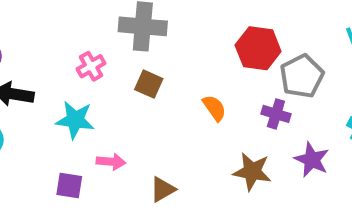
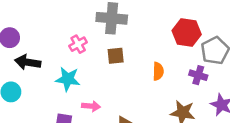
brown square: (149, 84) -> (116, 56), turned -30
orange semicircle: (214, 108) -> (158, 71), turned 36

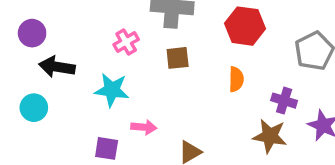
red hexagon: (187, 32) -> (245, 26), moved
purple cross: (198, 75) -> (284, 101), moved

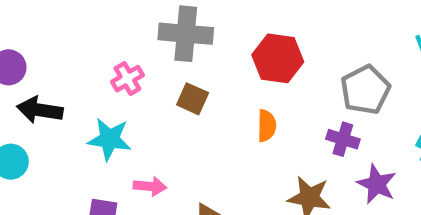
brown square: (178, 58) -> (193, 99), turned 30
purple cross: (284, 101) -> (343, 139), moved

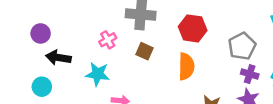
orange semicircle: (267, 126) -> (186, 66), size x1.5
purple cross: (343, 139) -> (250, 74), moved

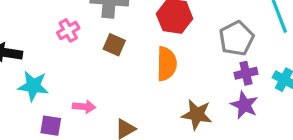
cyan star: (98, 74) -> (33, 86), moved
purple cross: (250, 74) -> (246, 73), turned -30

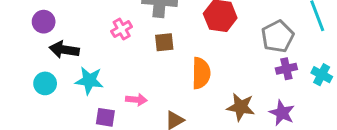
brown square: (114, 45) -> (164, 42), turned -30
orange semicircle: (167, 64) -> (201, 73), moved
purple star: (244, 105) -> (282, 113), moved

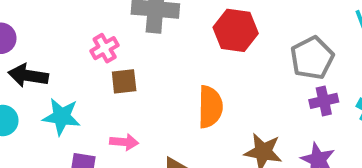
brown square: (164, 42) -> (124, 81), moved

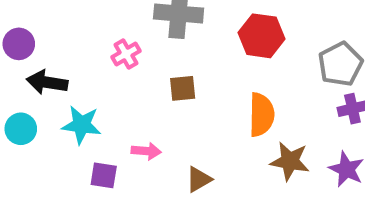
brown square: (124, 81) -> (183, 88), moved
orange semicircle: (210, 107) -> (261, 115), moved

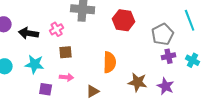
black arrow: (47, 82) -> (29, 33), moved
brown square: (183, 88) -> (66, 52), moved
orange semicircle: (261, 115) -> (110, 62), moved

